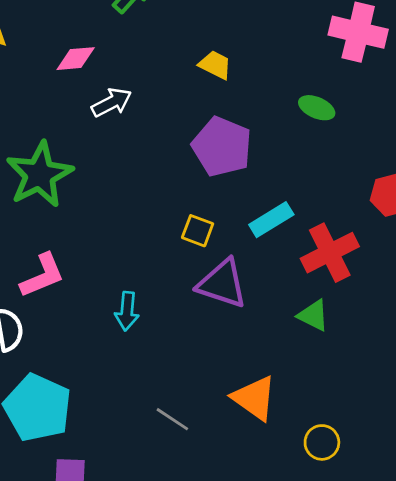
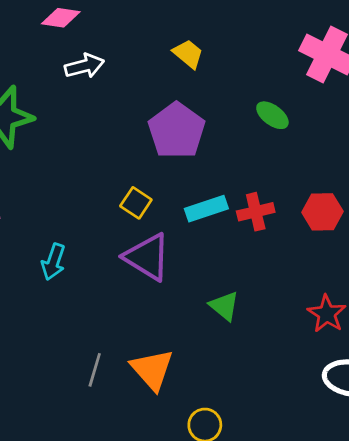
red cross: (330, 253) -> (256, 212), moved, size x0.7
gray line: (172, 419) -> (95, 370), moved, turned 60

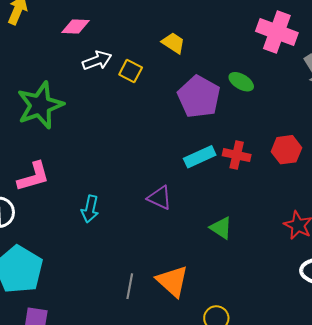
purple pentagon: (177, 131) -> (199, 97), moved
yellow square: (136, 203) -> (131, 71), moved
red cross: (256, 212) -> (237, 155), turned 32
purple triangle: (147, 257) -> (160, 198), size x0.7

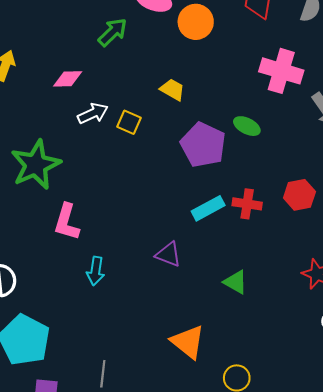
pink L-shape: (33, 177) -> (67, 222), moved, turned 126
gray line: (130, 286) -> (103, 374), moved

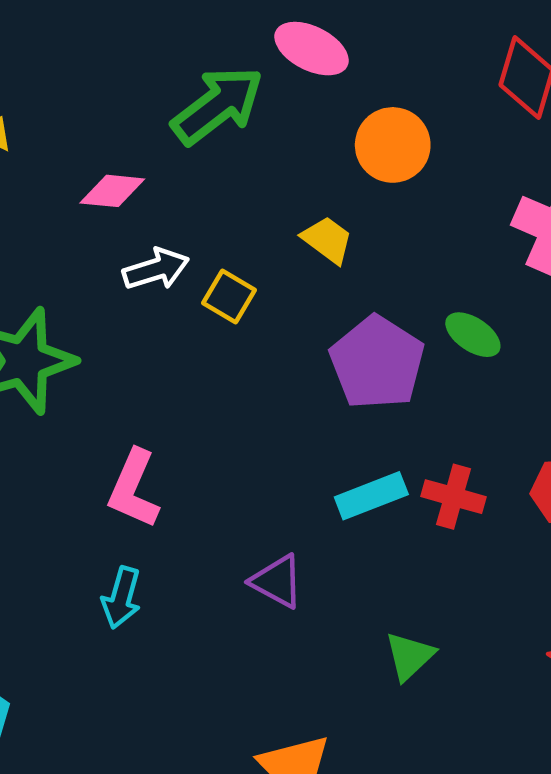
orange circle: (196, 22) -> (393, 145), moved
green arrow: (113, 32) -> (218, 105), size x1.4
pink L-shape: (67, 222) -> (134, 489), moved
green triangle: (236, 282) -> (410, 656), turned 40

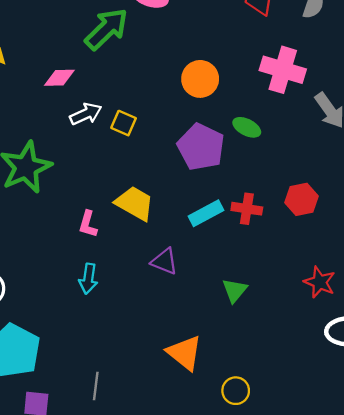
orange circle: (393, 145) -> (200, 79), moved
yellow trapezoid: (327, 240) -> (135, 203), moved, size x1.5
pink L-shape: (134, 489) -> (88, 224), size x0.7

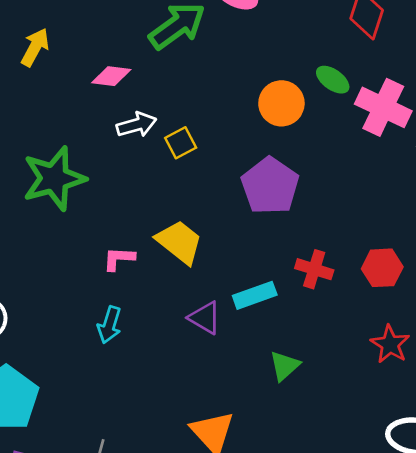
yellow square: (124, 123) -> (181, 143), turned 30
green ellipse: (247, 127) -> (333, 80), moved
cyan rectangle: (206, 213) -> (255, 295), moved
pink L-shape: (88, 224) -> (119, 259), turned 68
red star: (320, 282) -> (390, 344), moved

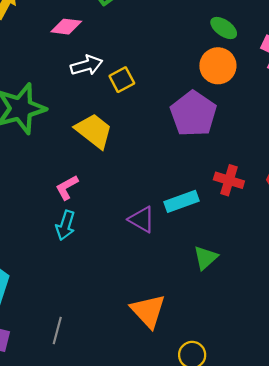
green ellipse: (333, 80) -> (224, 28), moved
orange circle: (281, 103) -> (218, 66), moved
yellow trapezoid: (179, 242) -> (94, 131), moved
pink L-shape: (119, 259) -> (67, 187), moved, turned -32

